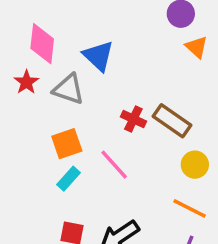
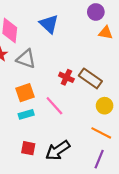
orange triangle: (197, 47) -> (106, 33), turned -32
blue triangle: (98, 56) -> (49, 24), moved
cyan rectangle: (69, 179) -> (26, 114), turned 32

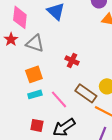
brown rectangle: (90, 78) -> (86, 93), moved
pink line: (54, 106) -> (59, 99), moved

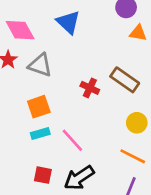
pink diamond: (20, 17) -> (20, 30), turned -35
brown rectangle: (86, 93) -> (125, 80), moved

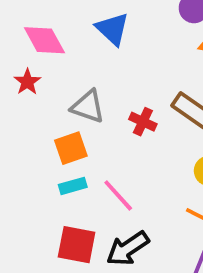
gray triangle: (40, 65) -> (88, 106), moved
red square: (43, 175) -> (77, 245), size x1.5

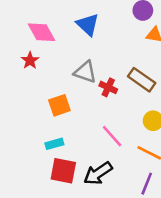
gray triangle: (88, 106) -> (85, 72), moved
cyan rectangle: (73, 186) -> (54, 144), moved
pink line: (118, 195) -> (112, 136), moved

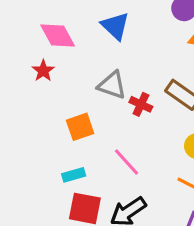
pink line: (112, 136) -> (126, 162), moved

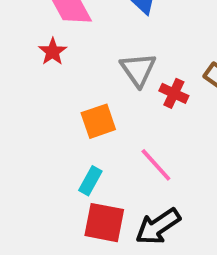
gray triangle: (112, 85) -> (138, 69), turned 36
cyan rectangle: (74, 175) -> (90, 181), turned -45

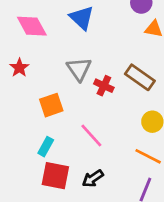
red star: (53, 52) -> (19, 68), moved
black arrow: (158, 227) -> (93, 178), size x0.7

